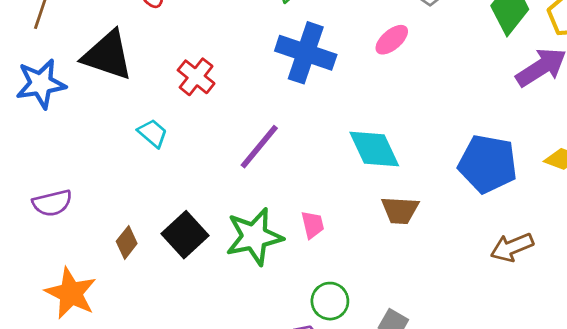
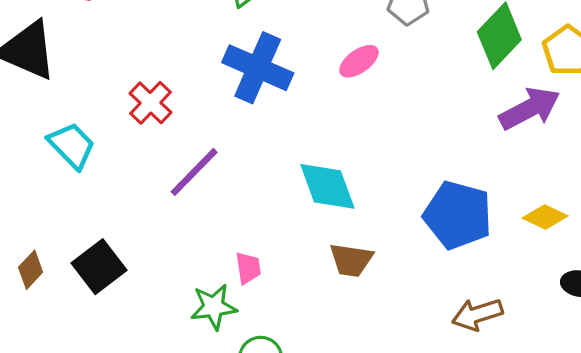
red cross: (196, 77) -> (151, 103), moved
cyan trapezoid: (153, 133) -> (72, 146), size x1.4
green star: (254, 237) -> (214, 307), moved, size x0.7

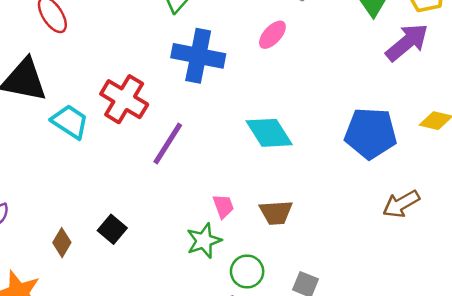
red cross: (151, 103) -> (124, 99), size x1.4
cyan trapezoid: (72, 146) -> (70, 122), moved
brown trapezoid: (351, 260) -> (276, 212), moved
black square: (99, 267) -> (112, 229), size x0.7

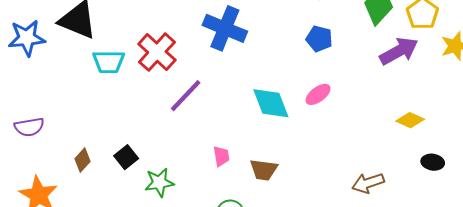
pink ellipse: (272, 35) -> (318, 94), moved
cyan trapezoid: (70, 122) -> (109, 62), turned 136
blue pentagon: (371, 133) -> (319, 39), moved, size x0.6
green star: (204, 241) -> (159, 182), moved

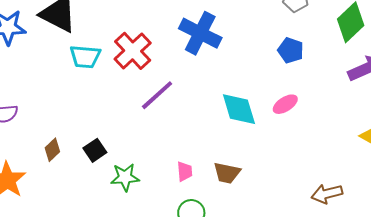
pink trapezoid: (221, 156) -> (185, 171), moved

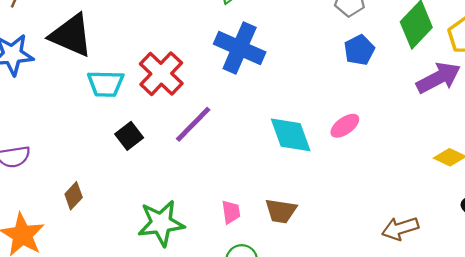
blue pentagon: (291, 50) -> (359, 50), moved, turned 30
black square: (95, 150) -> (129, 136), moved
green star: (125, 177) -> (161, 223), size x1.4

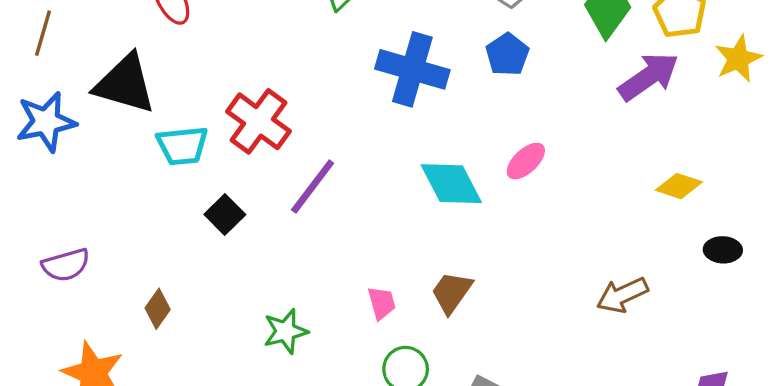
blue cross: (240, 48) -> (412, 69), moved
blue pentagon: (359, 50) -> (507, 55), moved
brown trapezoid: (281, 211) -> (452, 292), turned 124
green star: (161, 223) -> (286, 331), size x0.7

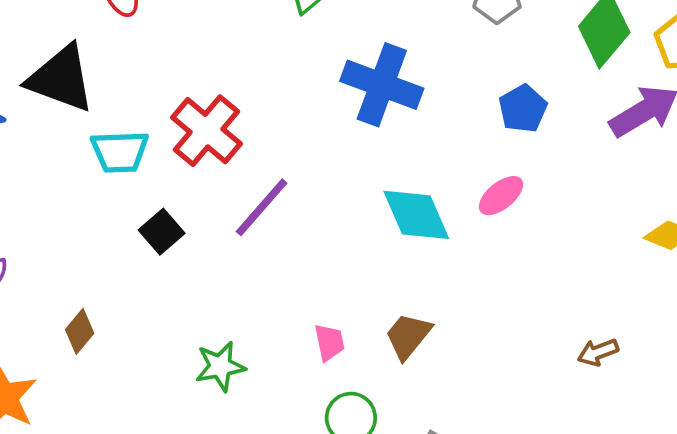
blue pentagon: (507, 55) -> (523, 109), moved
brown arrow: (622, 295) -> (598, 352), size x0.7

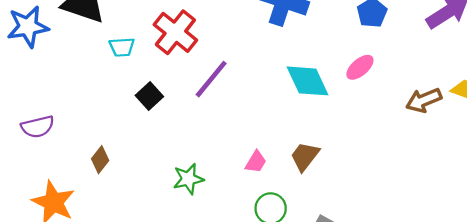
cyan trapezoid: (120, 152) -> (122, 47), size x0.7
pink trapezoid: (329, 342) -> (256, 162), turned 45
brown arrow: (598, 352) -> (424, 100), moved, size x1.4

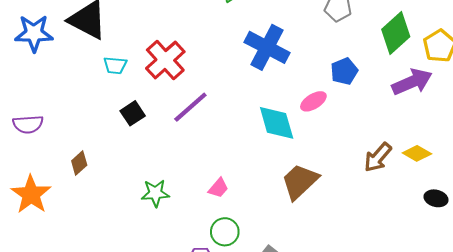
pink ellipse: (360, 67) -> (313, 101), moved
brown arrow: (424, 100) -> (378, 157), turned -36
brown trapezoid: (305, 156) -> (300, 181), moved, size x1.4

